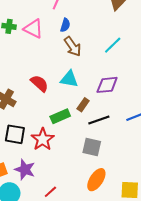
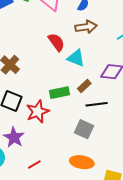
brown arrow: (73, 46) -> (86, 27), turned -75
red semicircle: (39, 83) -> (56, 42), moved
orange ellipse: (96, 180) -> (82, 162), turned 55

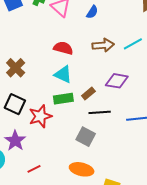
brown arrow: (86, 27) -> (103, 45), moved
red semicircle: (56, 42) -> (63, 48), turned -42
cyan triangle: (76, 58) -> (63, 74), moved

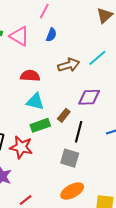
black line: (100, 112) -> (79, 132), turned -60
red star: (40, 116) -> (21, 147), turned -30
orange ellipse: (82, 169) -> (72, 191), turned -30

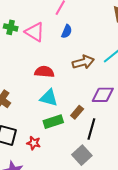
red star: (21, 147) -> (34, 143), size x0.6
gray square: (70, 158) -> (82, 155), turned 30

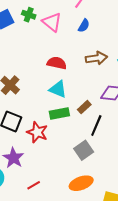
red star: (34, 143) -> (37, 132), size x1.5

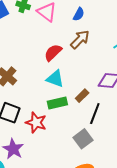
brown arrow: (96, 58) -> (80, 39), moved, turned -35
red semicircle: (57, 63) -> (53, 53), turned -54

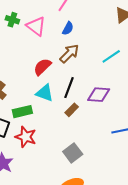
green rectangle: (57, 103) -> (22, 112), moved
black line: (95, 114) -> (69, 88), moved

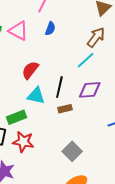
brown arrow: (69, 54) -> (96, 37), moved
cyan line: (111, 56) -> (86, 60), moved
brown rectangle: (72, 110) -> (65, 109), turned 40

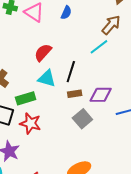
purple diamond: (90, 90) -> (101, 95), moved
gray square: (72, 151) -> (82, 119), moved

